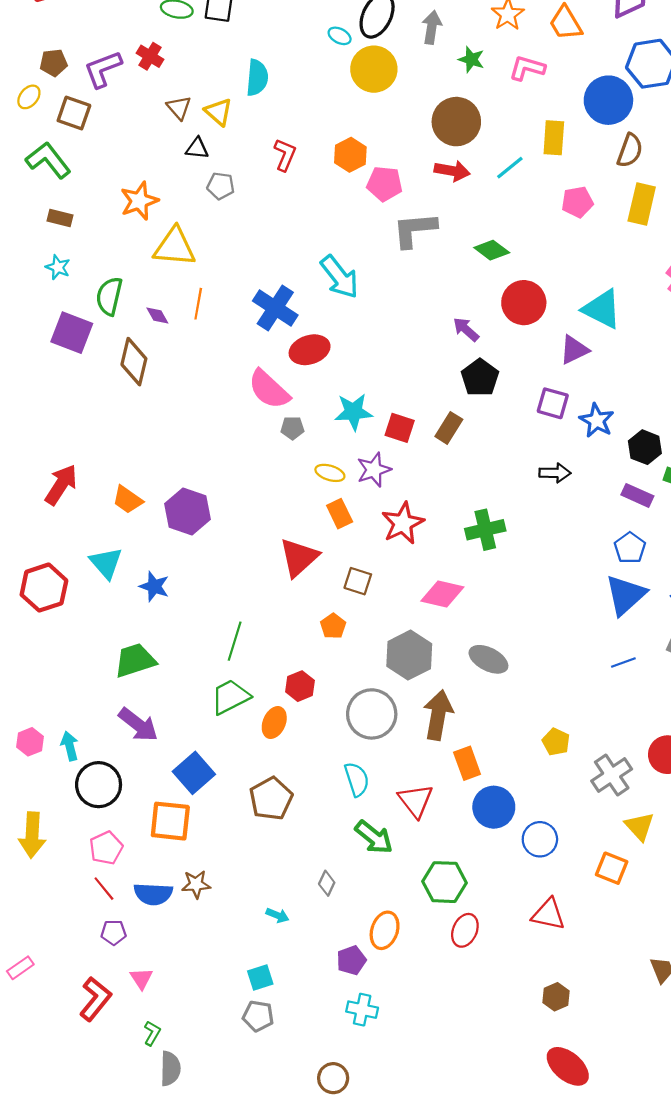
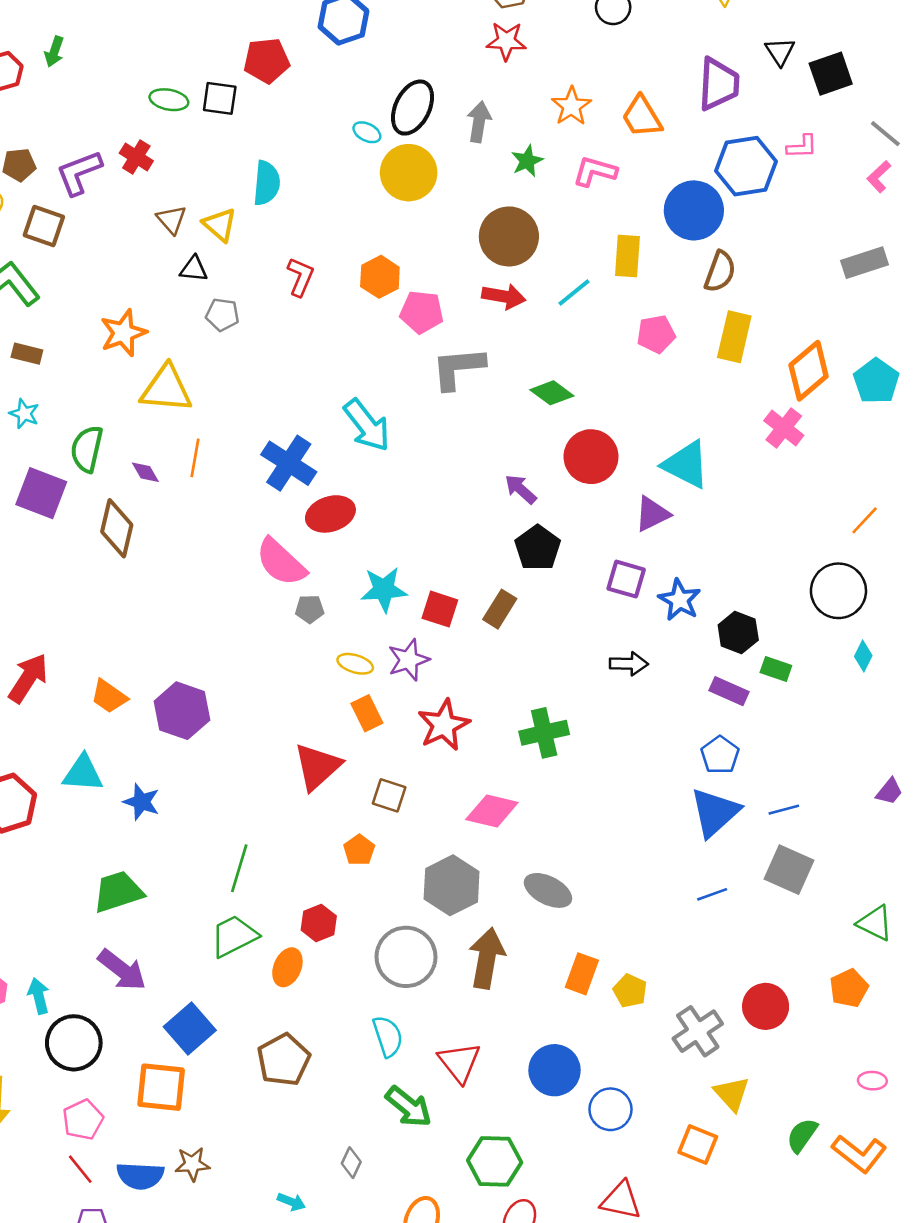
green star: (471, 59) -> (527, 161), turned 30
cyan triangle: (106, 563) -> (83, 773), turned -45
orange rectangle: (467, 763) -> (582, 974), moved, turned 40

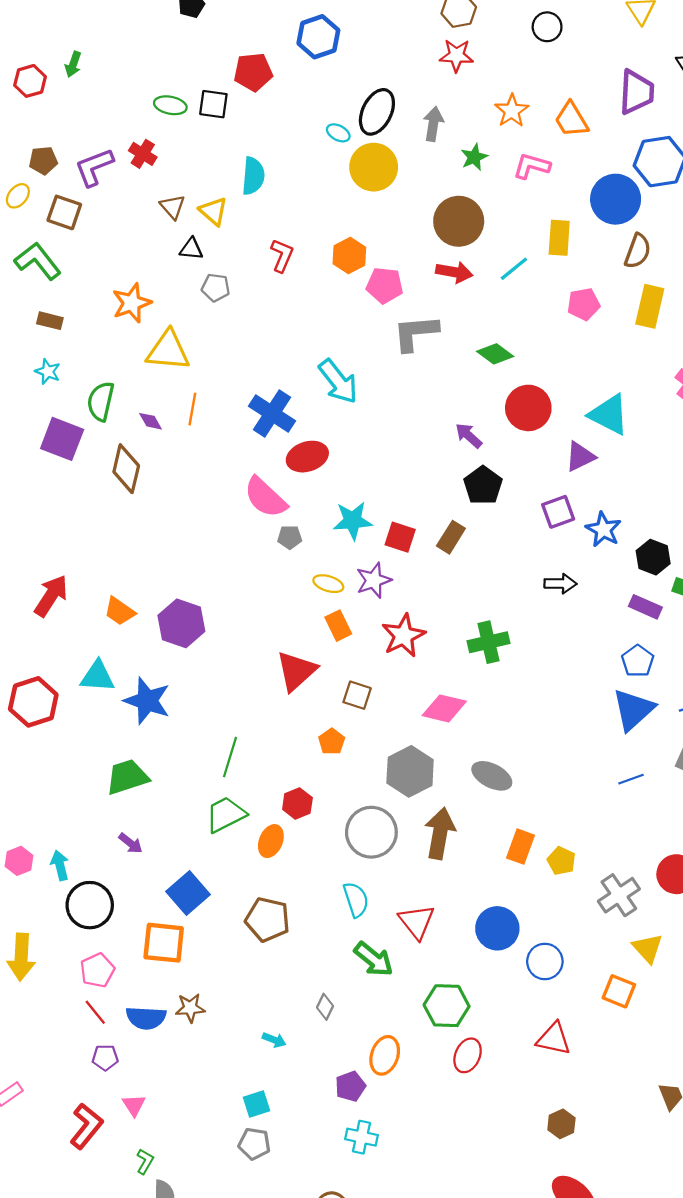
purple square: (626, 579) -> (558, 512), turned -36
blue star: (142, 802) -> (147, 701), size x1.5
purple arrow: (122, 970) -> (131, 843), size x0.6
brown pentagon: (284, 1060) -> (268, 919), turned -30

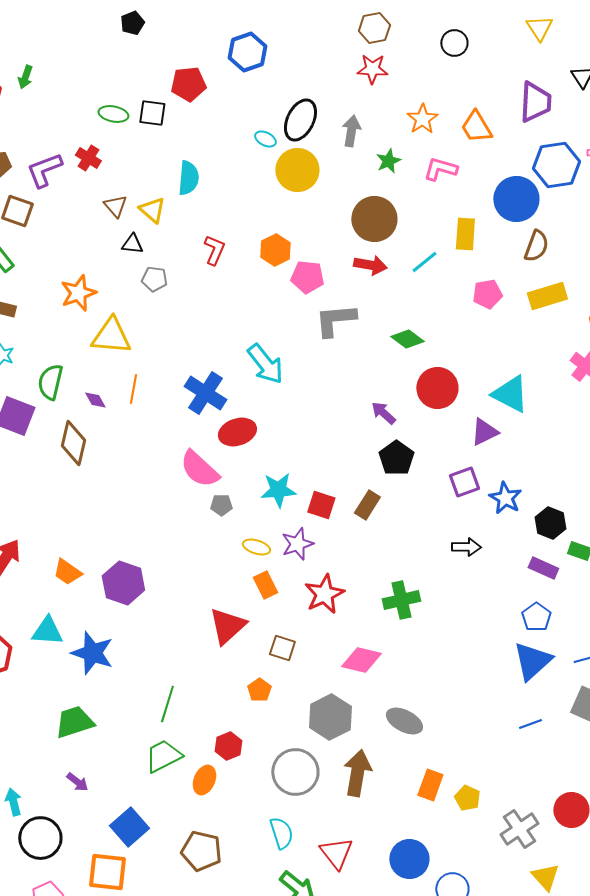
yellow rectangle: (650, 306) -> (547, 296), turned 60

